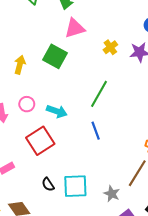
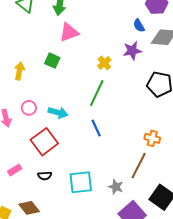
yellow cross: (110, 47) -> (104, 63), moved
green square: (55, 56) -> (52, 61), size x0.7
black semicircle: (48, 184) -> (45, 176), moved, turned -56

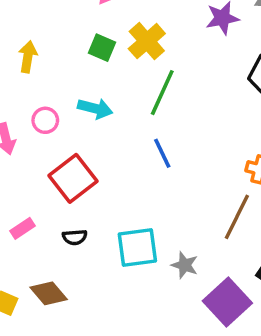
green square: (52, 61) -> (102, 48), moved
yellow cross: (104, 63) -> (147, 41), moved, size x1.5
cyan arrow: (58, 113) -> (95, 108), moved
gray star: (116, 187) -> (185, 265), moved

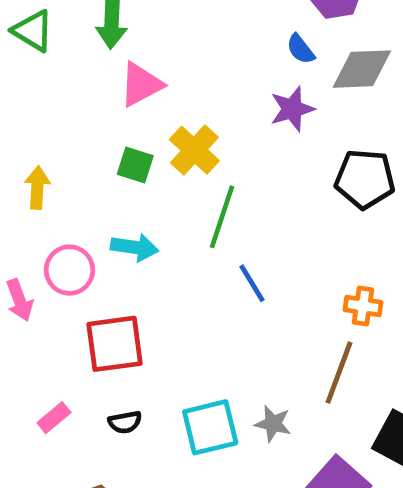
pink circle: (45, 120) -> (69, 270), size x1.4
blue line: (162, 153) -> (252, 283), moved
red square: (73, 178) -> (115, 344), turned 36
gray star: (185, 265) -> (273, 424), moved

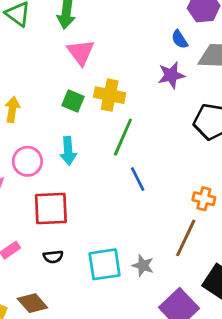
pink triangle: (141, 84) -> (81, 52), turned -44
yellow cross: (194, 150) -> (110, 95), turned -36
cyan arrow: (135, 247) -> (68, 151), turned 72

